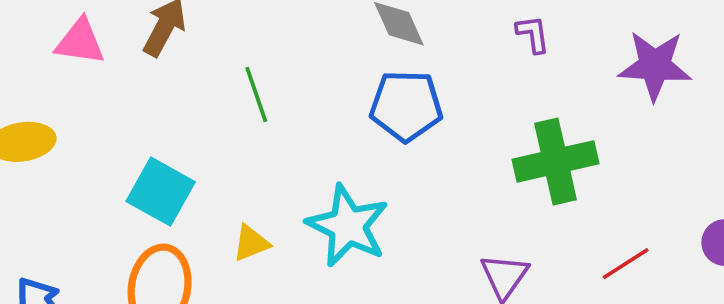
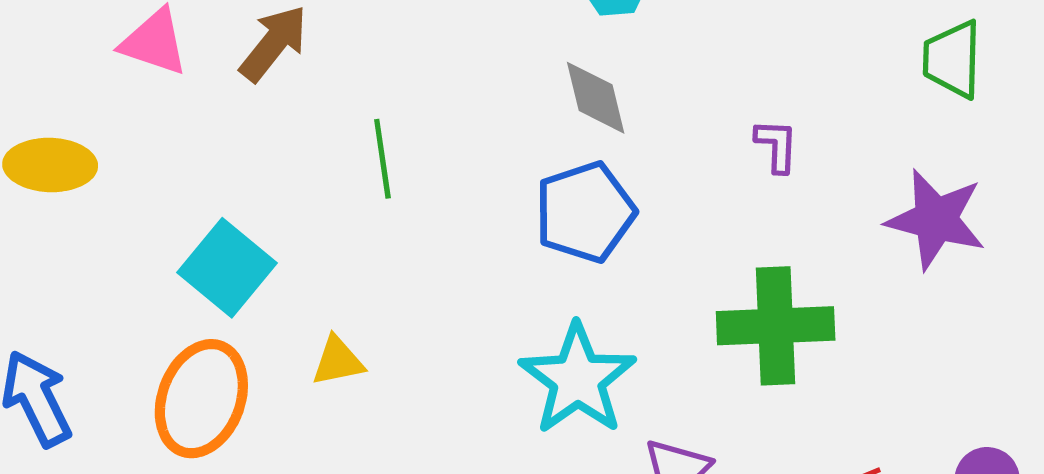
blue pentagon: (406, 106) -> (585, 212), turned -30
cyan star: (348, 226) -> (578, 379), moved

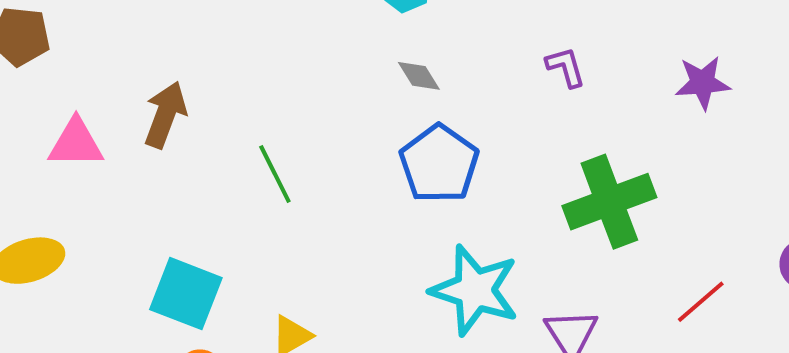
gray diamond: (596, 98) -> (419, 76), size x0.7
purple star: (936, 219) -> (703, 83), size x0.7

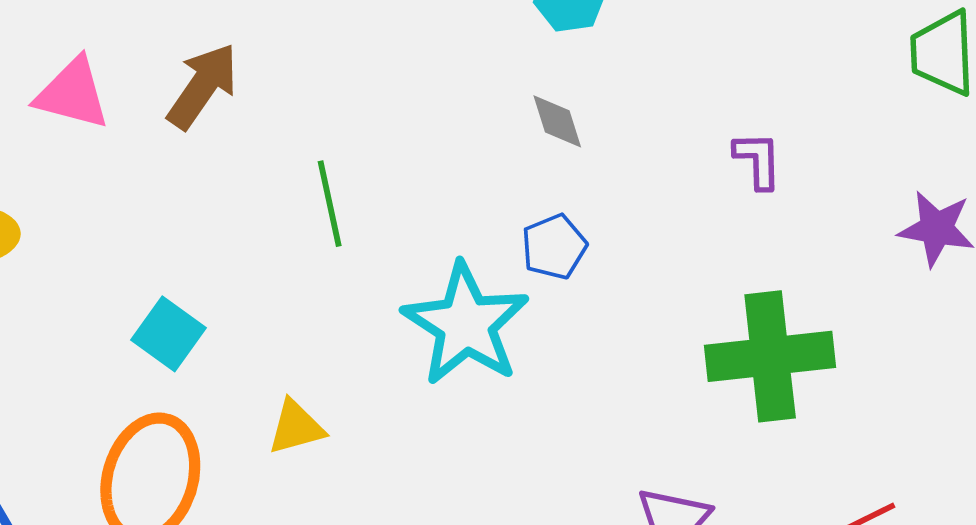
blue pentagon: (439, 164) -> (554, 247), size x0.6
cyan star: (475, 290) -> (466, 324), moved
cyan square: (186, 294) -> (168, 334), size x0.7

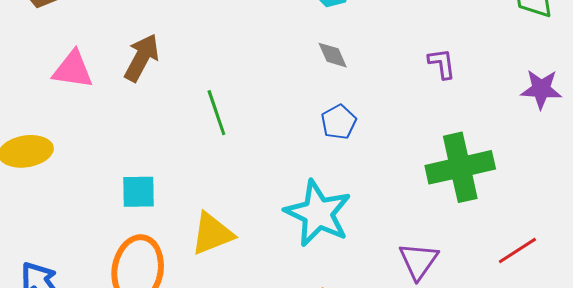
cyan star: (466, 324) -> (318, 213), moved
cyan square: (168, 334) -> (139, 192), turned -30
yellow triangle: (296, 427) -> (212, 234), size x1.4

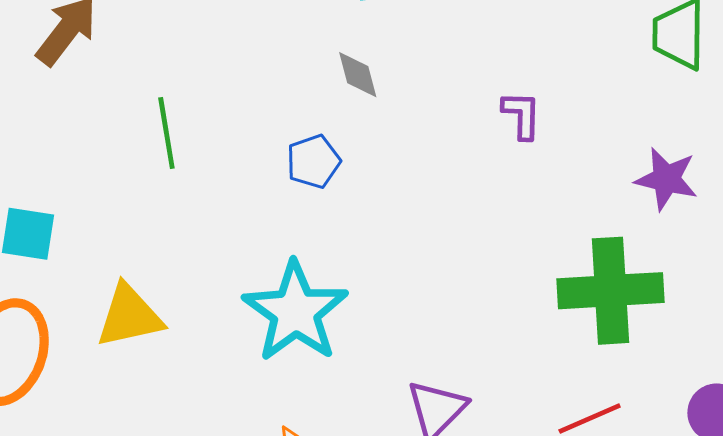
blue pentagon: (339, 122) -> (313, 161), moved
green cross: (460, 167) -> (610, 291), moved

